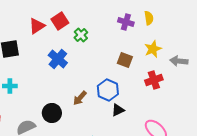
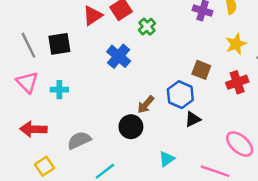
brown square: (125, 60) -> (201, 70), moved
black circle: (52, 113) -> (131, 127), moved

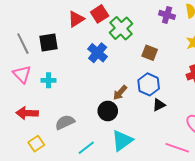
green cross: (147, 27) -> (121, 28), size x1.6
brown square: (201, 70) -> (150, 53), moved
cyan triangle: (167, 159) -> (122, 141), moved, size x1.6

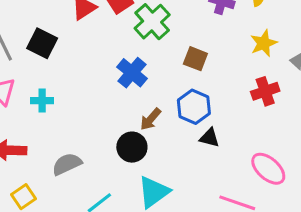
black square: (49, 43) -> (42, 43), turned 36
blue cross: (98, 53) -> (132, 73), moved
black triangle: (159, 105) -> (209, 138), turned 40

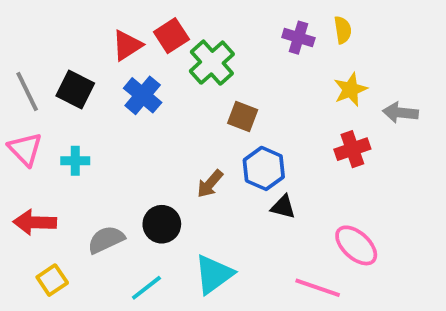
brown square: (195, 59) -> (243, 116), moved
blue cross: (132, 73) -> (143, 95), moved
black circle: (132, 147) -> (162, 224), moved

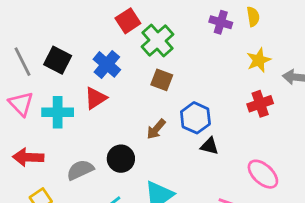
red triangle: (127, 45) -> (96, 98), moved
brown square: (243, 116) -> (162, 80), moved
cyan cross: (75, 161) -> (58, 112), size x1.5

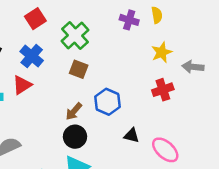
red square: (128, 21) -> (35, 19), moved
black triangle: (210, 146) -> (132, 135), moved
black circle: (121, 159) -> (75, 137), moved

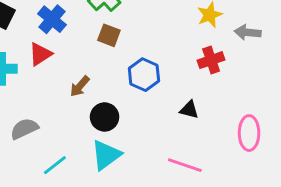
brown arrow: (74, 111) -> (80, 86), moved
black triangle: (132, 135) -> (189, 110), moved
pink ellipse: (165, 150) -> (249, 133), moved, turned 48

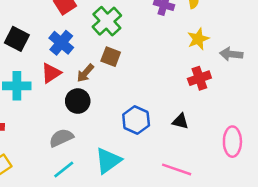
blue hexagon: (144, 75) -> (136, 120), moved
brown arrow: (80, 86) -> (85, 73), moved
black circle: (105, 117) -> (78, 101), moved
gray semicircle: (24, 129) -> (61, 138), moved

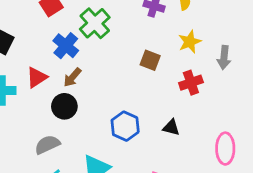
blue cross: (61, 43) -> (66, 46), moved
gray arrow: (231, 54) -> (224, 58), turned -90
brown square: (111, 57) -> (150, 60), moved

